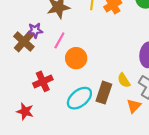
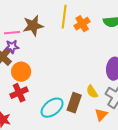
pink line: (59, 40) -> (12, 33), moved, turned 56
orange circle: (76, 58) -> (21, 72), moved

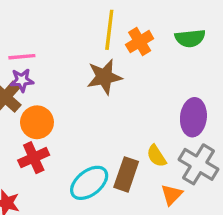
brown star: (33, 26) -> (104, 77), moved

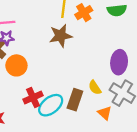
red cross: (34, 158) -> (33, 97), moved
orange triangle: (172, 195) -> (105, 113), turned -32

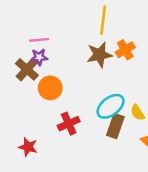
orange cross: (84, 13) -> (125, 50), moved
cyan ellipse: (51, 105) -> (110, 106), moved

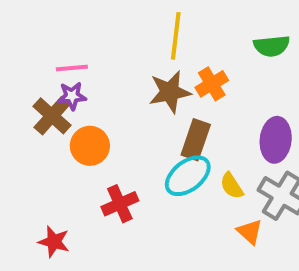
brown rectangle: (115, 126) -> (196, 140), moved

